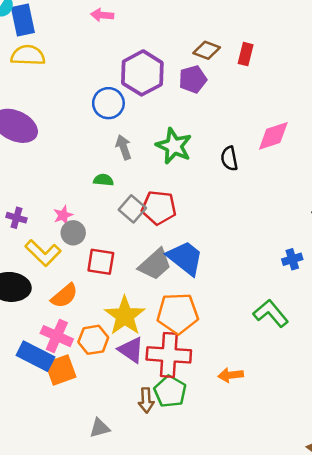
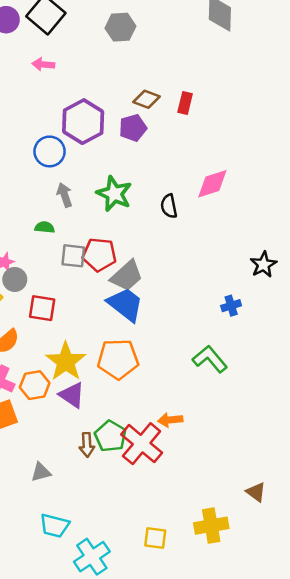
gray square: (132, 209) -> (73, 256), turned -35
gray trapezoid: (155, 264) -> (127, 276), moved
red cross: (169, 355) -> (142, 444), moved, turned 36

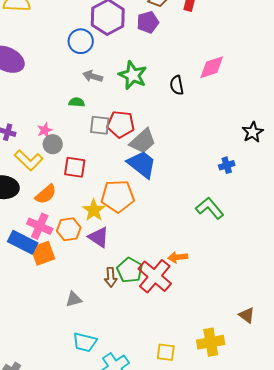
gray arrow: (64, 195) -> (93, 76), turned -54
orange pentagon: (118, 359) -> (118, 196), moved
yellow star: (66, 362) -> (94, 210), size x0.7

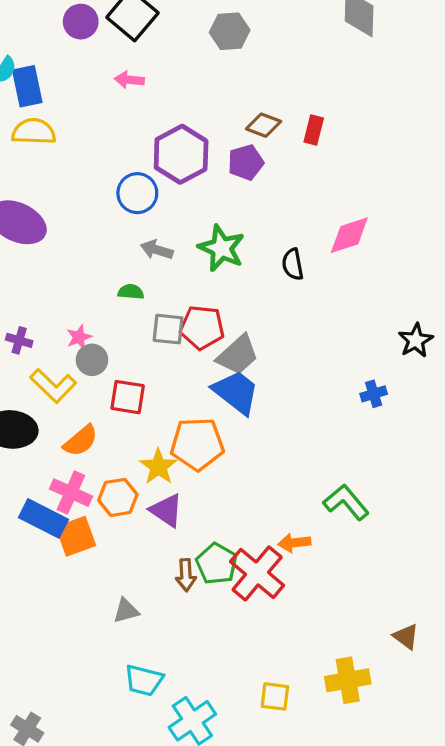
green L-shape: (210, 208) -> (346, 502), moved

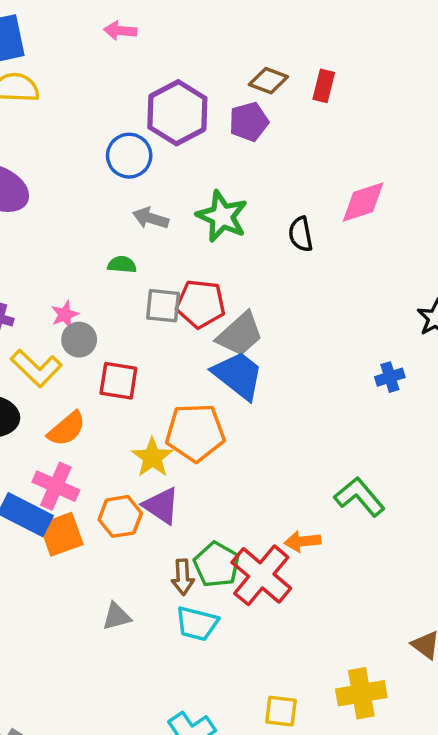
orange hexagon: (118, 497) -> (120, 516), moved
cyan trapezoid: (144, 680) -> (197, 624), moved

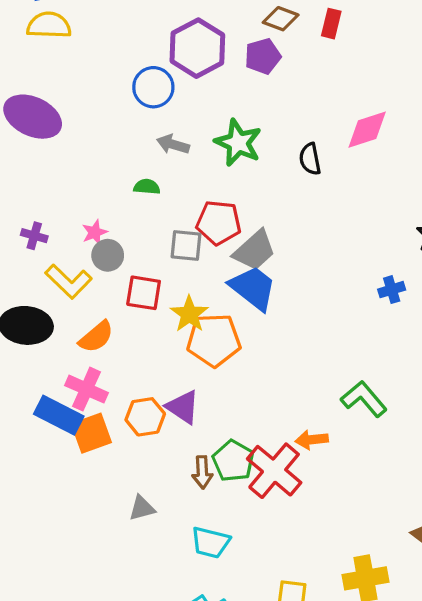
gray square: (163, 306) -> (186, 245), moved
yellow star: (152, 457) -> (189, 314), moved
cyan trapezoid: (197, 624) -> (210, 542), moved

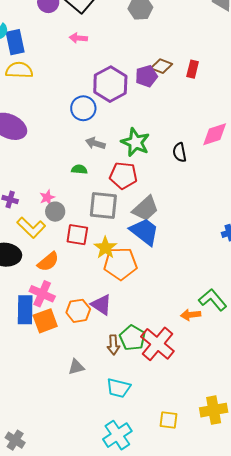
purple pentagon: (263, 56) -> (146, 76), moved
red pentagon: (219, 223) -> (123, 175), moved
gray square: (186, 245) -> (103, 206), size x1.4
blue rectangle: (59, 415) -> (25, 310), turned 64
orange arrow: (312, 440) -> (191, 315), moved

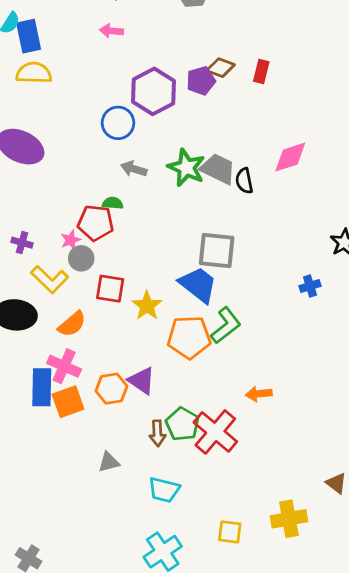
red pentagon: (123, 175) -> (96, 223), moved
gray square: (103, 206) -> (217, 250), moved
gray trapezoid: (145, 209) -> (218, 169), moved, turned -112
orange pentagon: (120, 264) -> (189, 337), moved
green L-shape: (213, 300) -> (226, 325), moved, turned 92

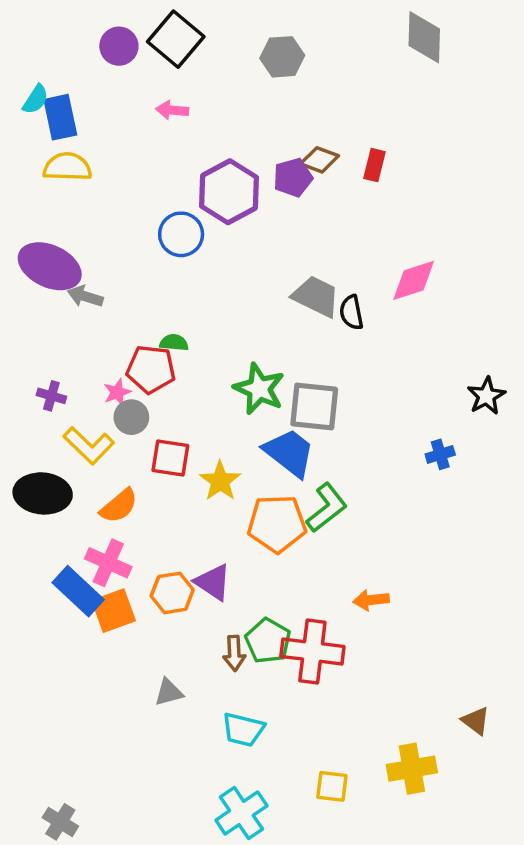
green star: (186, 168) -> (259, 389), moved
gray arrow: (134, 169) -> (85, 296), moved
blue rectangle: (42, 387) -> (78, 591), turned -48
red cross: (215, 432) -> (312, 651), turned -33

